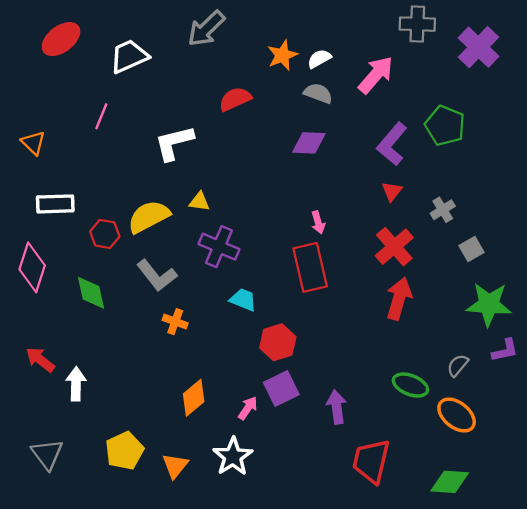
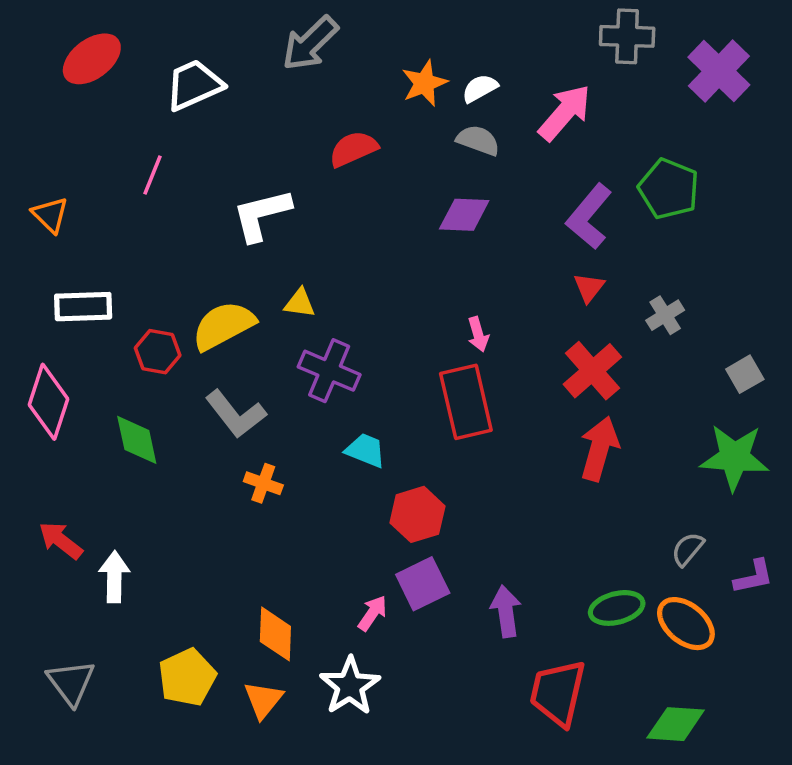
gray square: (472, 249) -> (745, 374), moved
purple L-shape: (505, 350) -> (754, 577), moved
green ellipse: (410, 385) -> (617, 608), moved, turned -36
orange diamond: (194, 398) -> (275, 634), moved, turned -48

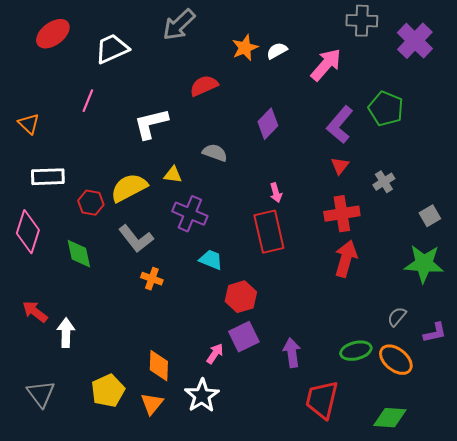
gray semicircle: (478, 140) -> (215, 153), moved
purple diamond: (464, 215) -> (268, 124), turned -48
red cross: (592, 371) -> (342, 214), turned 32

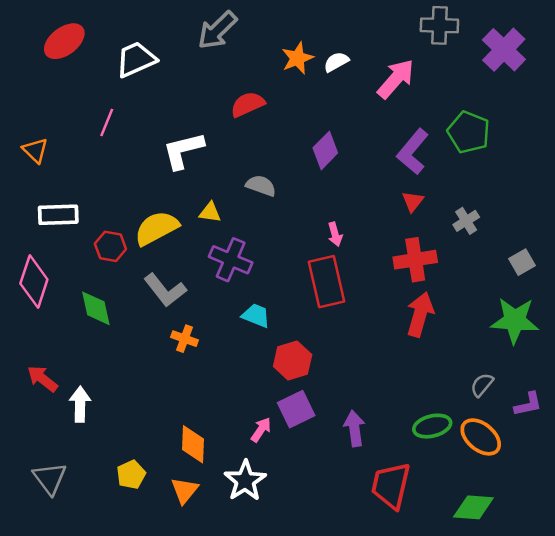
yellow pentagon: (108, 391) -> (131, 475), size x0.7

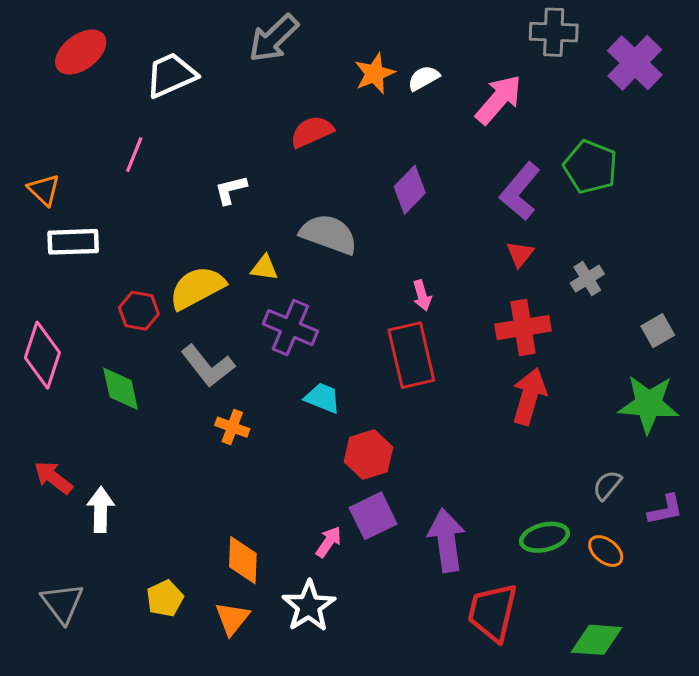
white L-shape: (183, 150) -> (231, 190), size x0.6
gray semicircle: (261, 186) -> (329, 234), size x1.5
white rectangle: (58, 215) -> (73, 242), moved
purple arrow: (354, 428) -> (447, 540), size x1.4
orange ellipse: (481, 437) -> (606, 551), size x0.7

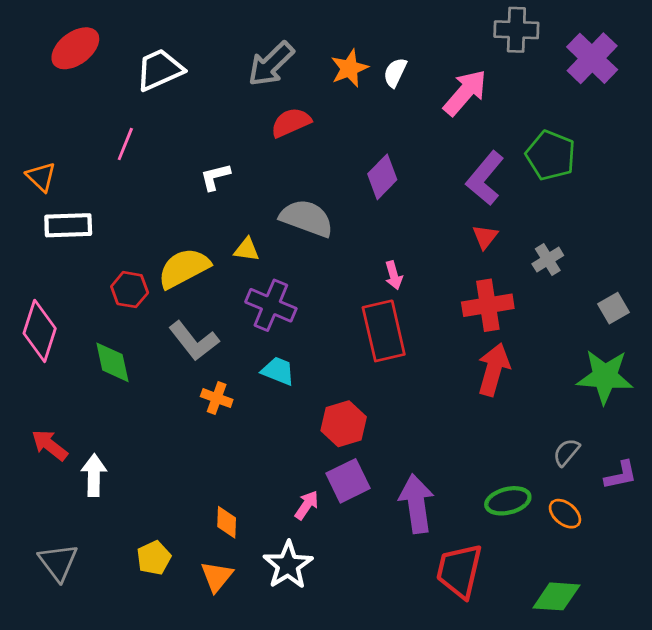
gray arrow: (274, 38) -> (271, 64), moved
white semicircle: (424, 78) -> (395, 73), turned -36
cyan trapezoid: (323, 398) -> (278, 371), moved
orange diamond: (243, 560) -> (227, 522), size x0.7

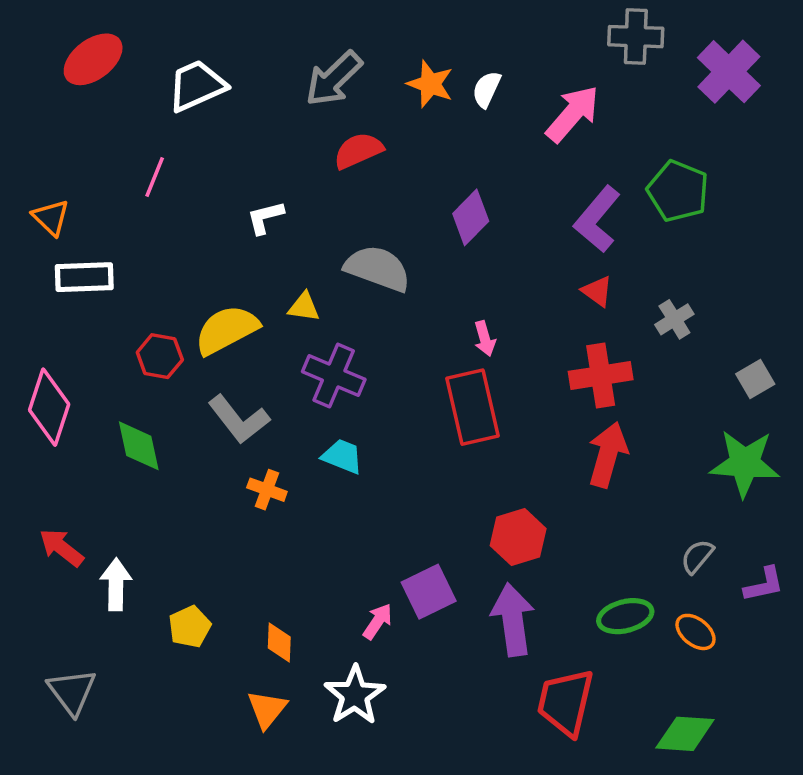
orange star: (349, 68) -> (430, 84), turned -30
red triangle: (485, 237) -> (597, 291), turned -32
red hexagon: (344, 424) -> (518, 537), moved
yellow pentagon: (154, 558) -> (190, 627), moved

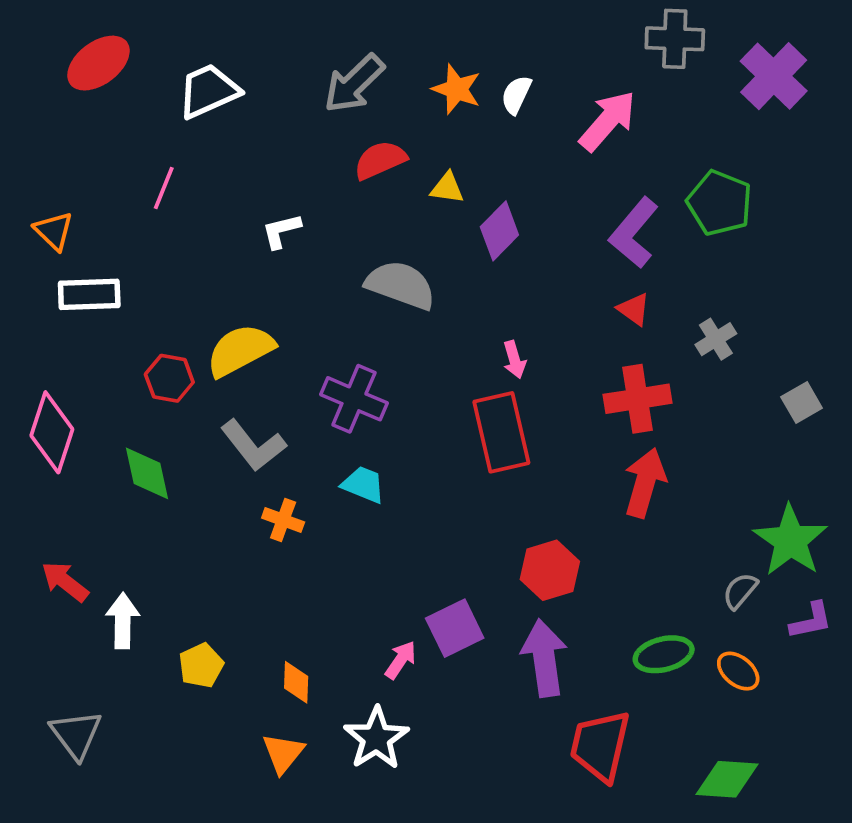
yellow triangle: (304, 307) -> (447, 188), moved
green star: (745, 463) -> (790, 541), moved, turned 30

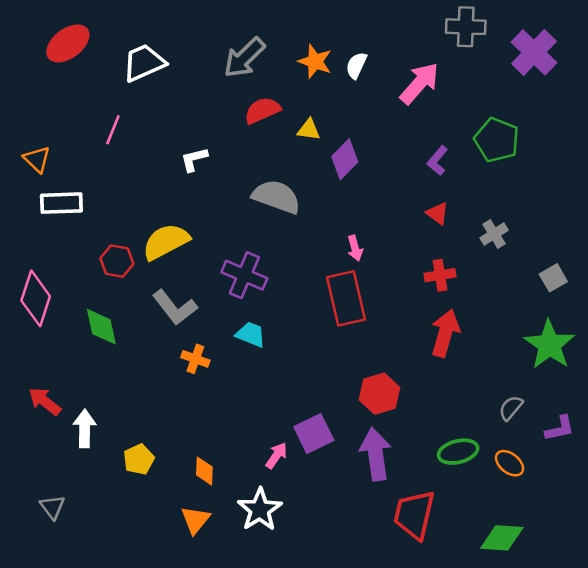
purple L-shape: (634, 233) -> (437, 161), size x0.6
red cross: (637, 399) -> (440, 275), size x0.7
green star: (790, 541) -> (549, 345), moved
gray triangle: (76, 734) -> (52, 507), size x0.7

